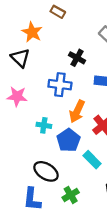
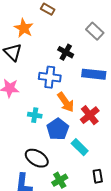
orange arrow: (77, 111) -> (66, 102), turned -60

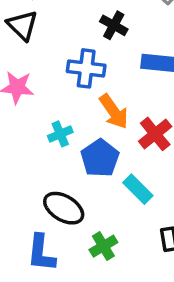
cyan cross: (35, 115) -> (60, 134), turned -32

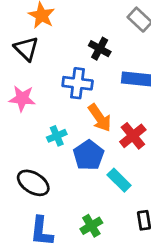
black ellipse: (64, 208) -> (33, 183), moved

